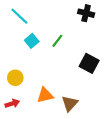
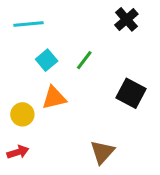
black cross: (86, 13) -> (126, 19), turned 35
cyan line: (19, 16) -> (28, 24), turned -48
orange triangle: (45, 95) -> (54, 98), moved

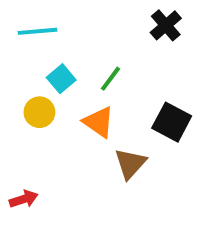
orange triangle: (54, 98) -> (99, 122), moved, turned 48
yellow circle: (22, 114) -> (39, 112), moved
brown triangle: (102, 152) -> (130, 164), moved

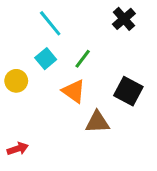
cyan line: (37, 31) -> (50, 23), moved, turned 56
yellow circle: (39, 112) -> (16, 81), moved
brown triangle: (130, 164) -> (97, 122), turned 45

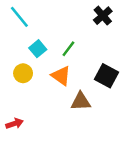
cyan line: (50, 23) -> (19, 17), moved
yellow circle: (16, 81) -> (23, 73), moved

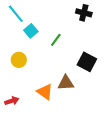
black cross: (103, 16) -> (84, 13), turned -35
cyan square: (38, 49) -> (31, 31), moved
orange triangle: (61, 76) -> (45, 92), moved

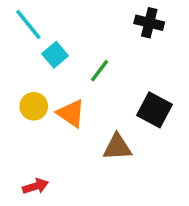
orange triangle: (45, 92) -> (71, 113), moved
red arrow: (12, 101) -> (35, 186), moved

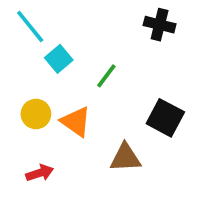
red arrow: (35, 186) -> (40, 173), moved

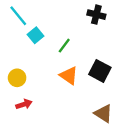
yellow circle: (36, 114) -> (17, 78), moved
orange triangle: (76, 122) -> (69, 76), moved
brown triangle: (125, 158) -> (103, 113), moved, turned 36

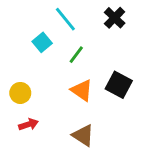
black cross: (96, 15) -> (115, 18), turned 30
cyan line: (18, 16) -> (65, 19), moved
brown triangle: (103, 113) -> (83, 135), moved

